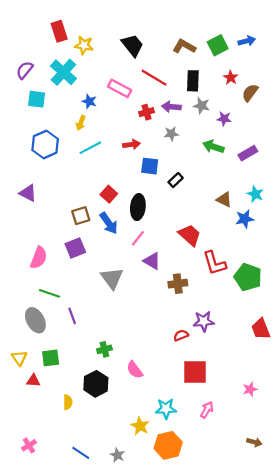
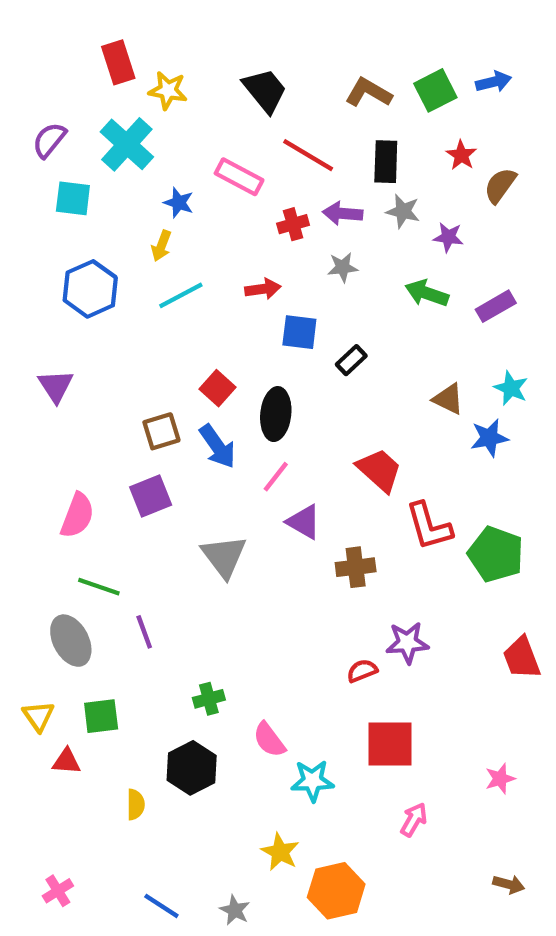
purple triangle: (28, 193) -> (56, 386), turned 30
cyan star: (166, 409) -> (312, 781), moved

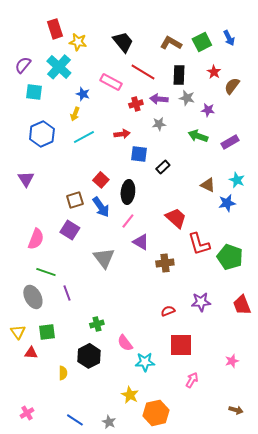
blue arrow: (494, 82) -> (229, 38), turned 77
purple square: (151, 496) -> (70, 230), turned -36
purple star: (407, 643) -> (201, 302), moved

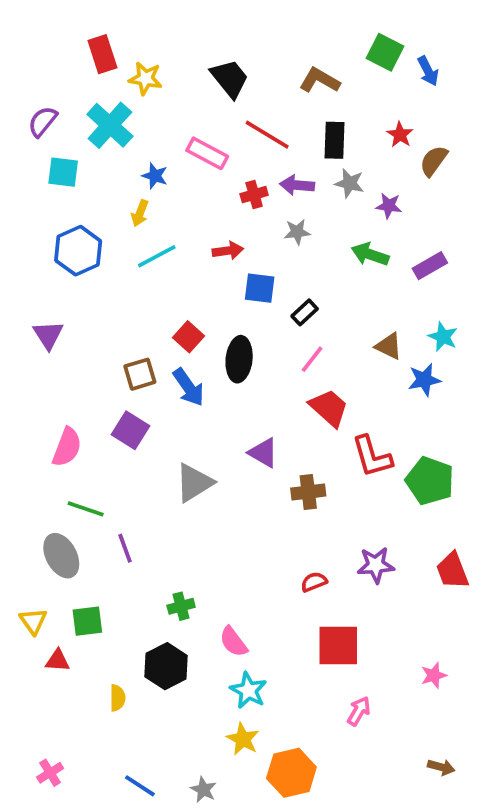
green square: (202, 42) -> (385, 52), moved, turned -36
pink line: (128, 221) -> (312, 359), moved
gray triangle: (104, 258) -> (194, 483), turned 35
cyan star: (145, 362) -> (248, 690), moved, turned 30

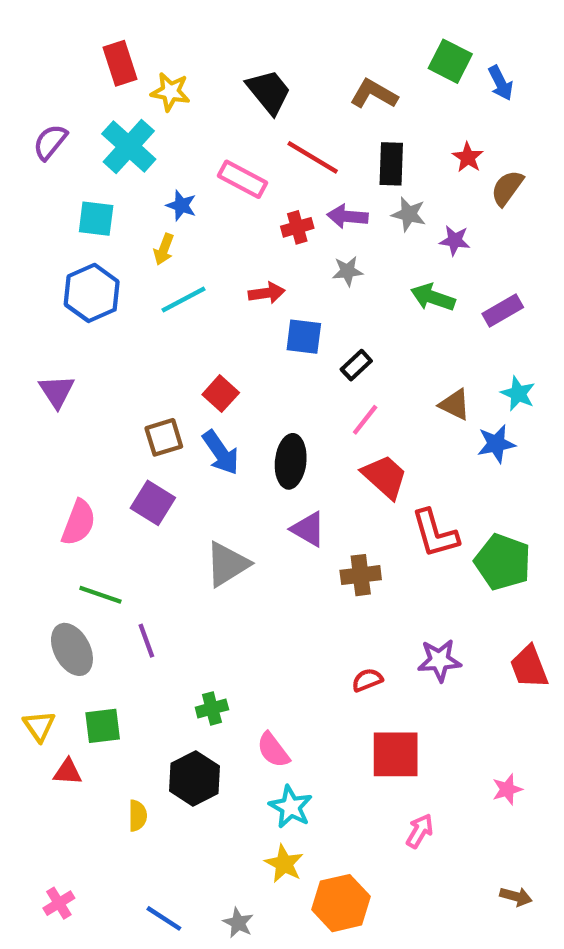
cyan square: (63, 172) -> (96, 219), moved
black ellipse: (239, 359) -> (291, 461), moved

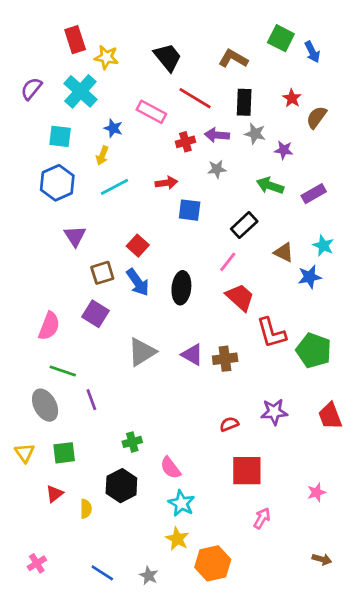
black rectangle: (356, 365) -> (244, 225), moved, size x1.4
purple triangle: (57, 391) -> (75, 236), moved
purple triangle: (308, 529) -> (192, 355), moved
red triangle: (68, 772) -> (55, 494), moved, turned -42

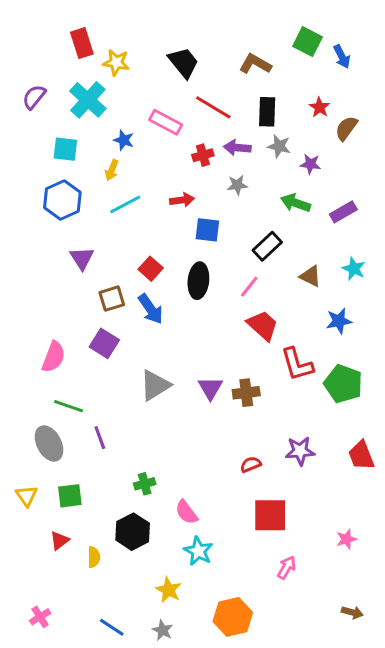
blue star: (310, 277) -> (339, 321), moved
black ellipse: (181, 288) -> (198, 281), moved
purple triangle: (192, 355) -> (210, 388), turned 30
yellow star: (177, 539) -> (169, 590), moved

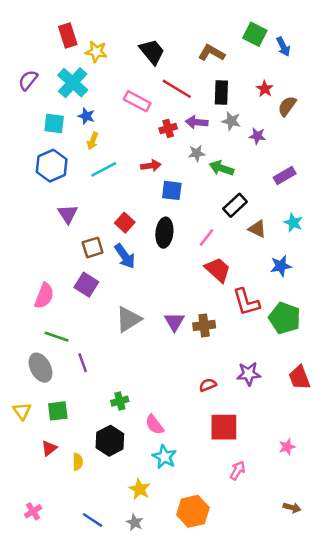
blue star: (124, 140) -> (86, 116), moved
green arrow: (296, 203) -> (221, 168), moved
black rectangle: (267, 246) -> (235, 205), moved

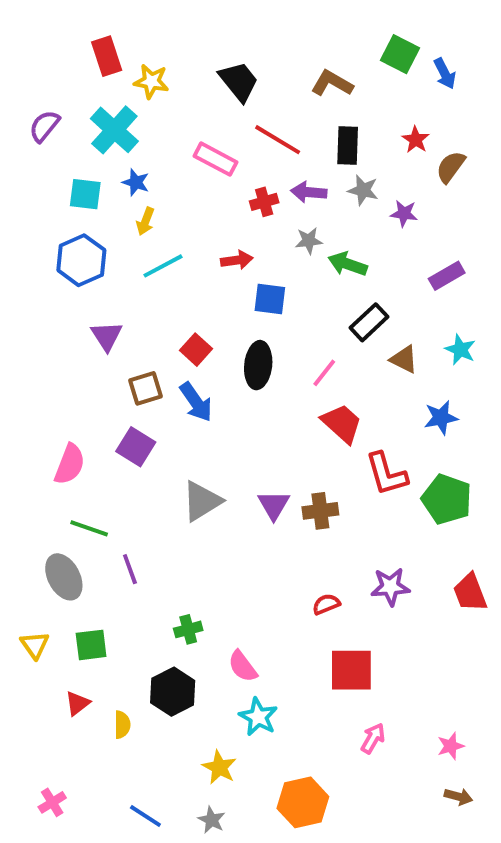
pink star: (287, 447) -> (451, 746), moved

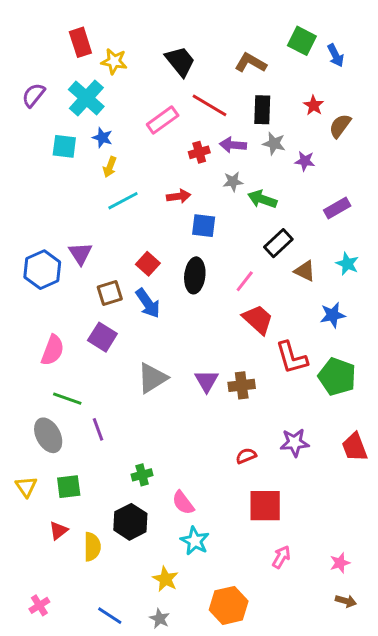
pink rectangle: (215, 159) -> (163, 120), turned -64
blue hexagon: (81, 260) -> (42, 270), moved
yellow semicircle: (122, 725) -> (92, 547), size x1.4

